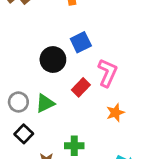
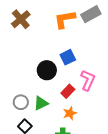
orange star: (115, 113) -> (70, 113), moved

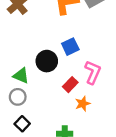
green triangle: (41, 103) -> (21, 76), moved, turned 49
orange star: (70, 113) -> (83, 104), moved

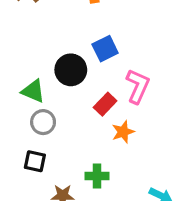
gray circle: (18, 97) -> (43, 122), moved
black square: (22, 124) -> (35, 161), turned -32

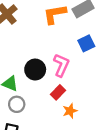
blue square: (105, 49) -> (86, 43), moved
pink L-shape: (138, 86) -> (61, 65), moved

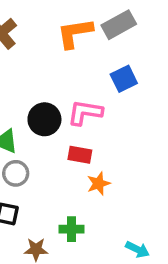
pink L-shape: (61, 65) -> (85, 113), turned -105
red rectangle: (58, 92) -> (80, 155), turned 56

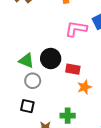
pink L-shape: (85, 113) -> (76, 29), moved
black circle: (44, 119) -> (51, 59), moved

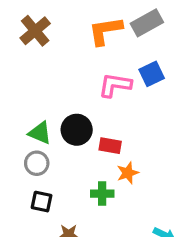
gray circle: (33, 81) -> (37, 163), moved
green cross: (68, 116) -> (102, 194), moved

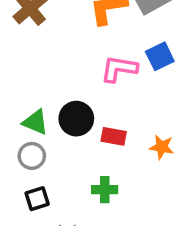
orange star: (128, 173) -> (162, 147), moved, turned 30
black square: (42, 202) -> (37, 199), turned -30

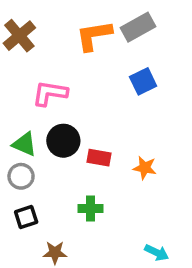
pink L-shape: (119, 69) -> (50, 93), moved

